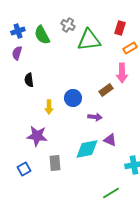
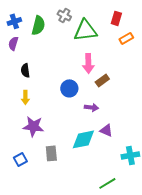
green semicircle: (42, 35) -> (38, 25), turned -138
pink arrow: (122, 73) -> (88, 63), moved
yellow arrow: (49, 107) -> (25, 97), moved

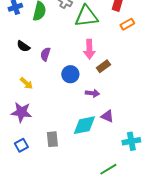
purple semicircle: (13, 43) -> (45, 54), moved
black semicircle: (25, 70) -> (23, 46), moved, turned -48
yellow arrow: (25, 97) -> (26, 83), turned -48
purple star: (33, 126) -> (21, 112), moved

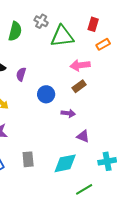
pink arrow: (89, 49) -> (80, 65), moved, turned 84
cyan diamond: (84, 125) -> (65, 163), moved

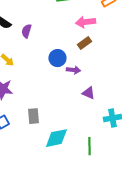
blue circle: (46, 94) -> (57, 58), moved
cyan diamond: (65, 163) -> (56, 138), moved
green line: (84, 189) -> (89, 146), turned -60

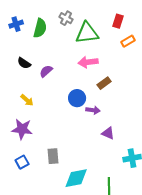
pink arrow: (85, 22) -> (88, 62), moved
purple semicircle: (26, 31) -> (46, 71), turned 32

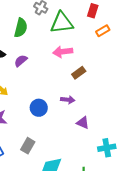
green semicircle: (40, 28) -> (21, 28), moved
blue circle: (77, 98) -> (39, 108), moved
gray rectangle: (53, 156) -> (28, 146), turned 35

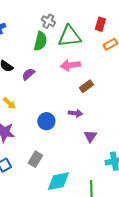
green semicircle: (21, 28) -> (40, 41), moved
purple triangle: (83, 123) -> (90, 136), turned 40

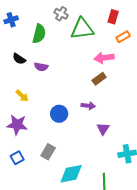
green semicircle: (40, 41) -> (39, 34), moved
pink arrow: (70, 65) -> (104, 58), moved
purple semicircle: (28, 74) -> (41, 67), turned -128

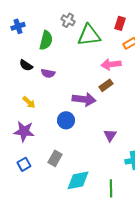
purple arrow: (88, 106) -> (84, 99), moved, size x1.6

